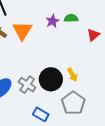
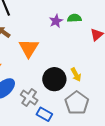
orange triangle: (22, 31) -> (29, 48), moved
gray cross: (27, 85) -> (29, 97), moved

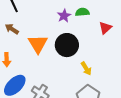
black circle: (54, 79) -> (67, 45), moved

